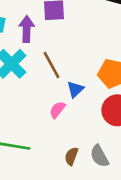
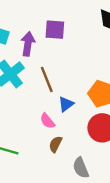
pink semicircle: (57, 110) -> (47, 121), turned -84
brown semicircle: (71, 156) -> (56, 144), moved

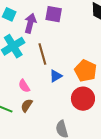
pink semicircle: (47, 121) -> (24, 86), moved
brown semicircle: (56, 144) -> (27, 105), moved

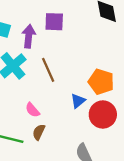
blue triangle: (56, 76) -> (78, 101), moved

